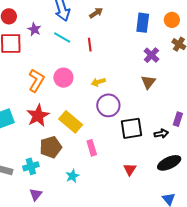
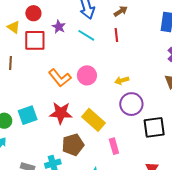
red line: (90, 45) -> (116, 35), moved
orange L-shape: (36, 80) -> (60, 78), turned 110
red star: (38, 116) -> (61, 113), turned 30

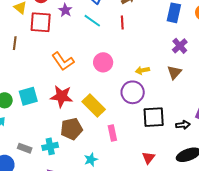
pink circle: (87, 75) -> (103, 62), moved
yellow arrow: (122, 80) -> (142, 70), moved

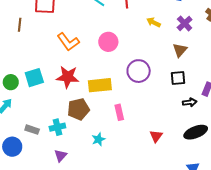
yellow arrow: (142, 70) -> (154, 22), moved, turned 40
yellow rectangle: (94, 106) -> (100, 85), turned -50
black square: (154, 117) -> (178, 78), moved, size x0.7

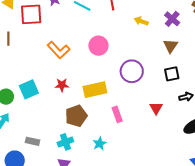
red star: (68, 77) -> (62, 85), size x0.6
cyan cross: (57, 127) -> (65, 142), moved
red triangle: (156, 136) -> (156, 108), moved

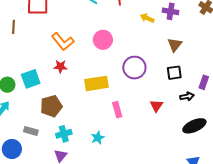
purple cross: (172, 19) -> (171, 11), moved, turned -35
red star: (62, 85) -> (60, 67), moved
brown pentagon: (76, 116) -> (51, 106), moved

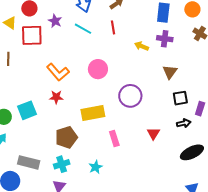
black square: (174, 73) -> (180, 98), moved
brown pentagon: (51, 106) -> (66, 137), moved
gray rectangle: (31, 131) -> (29, 162), size x1.5

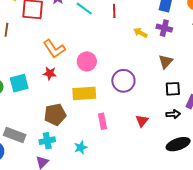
pink circle: (98, 69) -> (87, 61), moved

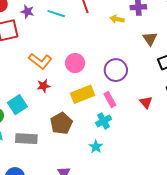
pink rectangle: (103, 121) -> (110, 100), moved
gray rectangle: (15, 135) -> (26, 139), moved
cyan cross: (47, 141) -> (104, 121), moved

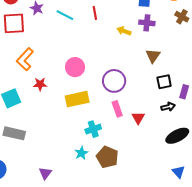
orange L-shape: (40, 61) -> (25, 59), moved, turned 85
pink rectangle: (110, 100) -> (117, 109), moved
brown pentagon: (61, 123) -> (107, 157), moved, turned -30

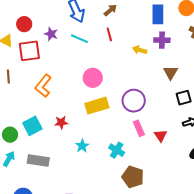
pink circle: (75, 67) -> (93, 78), moved
red star: (40, 84) -> (61, 122), moved
yellow rectangle: (77, 99) -> (97, 106), moved
cyan cross: (93, 129) -> (117, 150), turned -35
cyan star: (81, 153) -> (82, 146), moved

